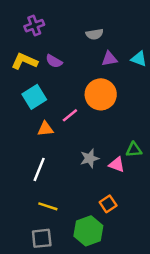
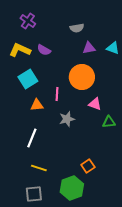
purple cross: (34, 26) -> (28, 21), turned -35
pink line: (70, 115) -> (57, 94), turned -48
gray star: (90, 158) -> (67, 119), moved
pink triangle: (117, 165) -> (95, 104), moved

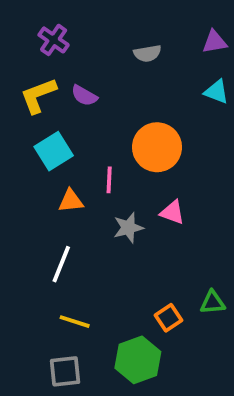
purple triangle: (89, 48) -> (215, 42), moved
yellow L-shape: (20, 50) -> (38, 95), turned -45
pink triangle: (95, 104) -> (172, 212), moved
green triangle: (109, 122) -> (213, 302), moved

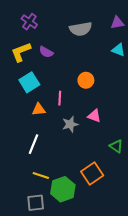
gray semicircle: (147, 53) -> (81, 29), size x1.5
orange circle: (157, 147) -> (86, 80), size x0.6
green triangle: (213, 302) -> (116, 146), moved, turned 40
orange square: (169, 318) -> (92, 173), size x1.5
green hexagon: (138, 360) -> (63, 189), moved

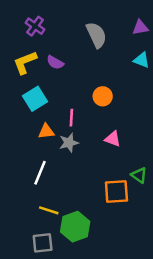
gray semicircle: (81, 29) -> (96, 35), turned -105
gray star: (70, 124) -> (69, 143), moved
orange square: (92, 173) -> (116, 192), moved, turned 30

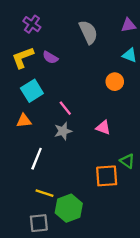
orange circle: (103, 96) -> (115, 82), moved
pink line: (71, 118) -> (65, 108), turned -42
orange triangle: (46, 131) -> (24, 121), moved

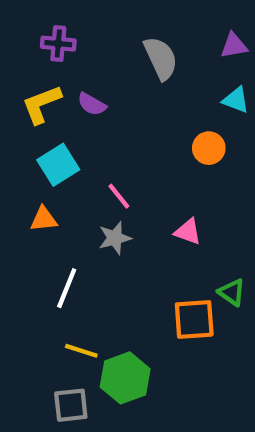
purple cross: (32, 24) -> (58, 44), turned -30

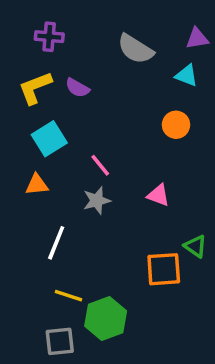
gray semicircle: (161, 58) -> (135, 49), turned 147
cyan triangle: (236, 100) -> (187, 75), moved

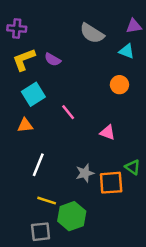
purple cross: (49, 37) -> (17, 28), moved
gray star: (97, 200) -> (85, 173), moved

